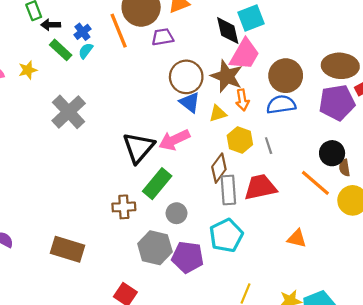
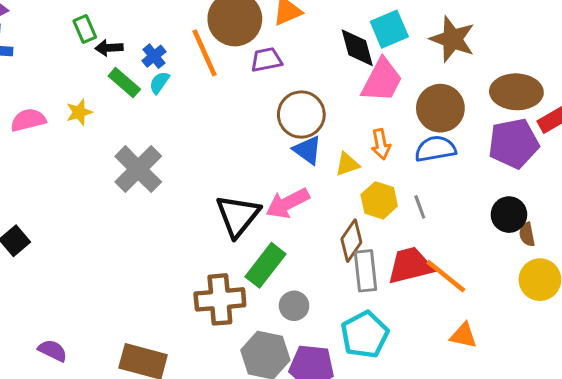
brown star: (227, 76) -> (452, 39), moved
orange line: (315, 183) -> (446, 276), moved
brown cross: (124, 207) -> (220, 299), size x1.5

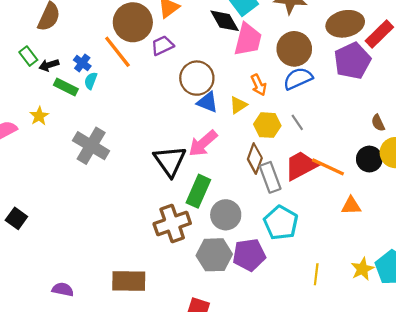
black circle: (509, 215) -> (369, 159), moved
gray circle: (294, 306) -> (226, 215), size x1.4

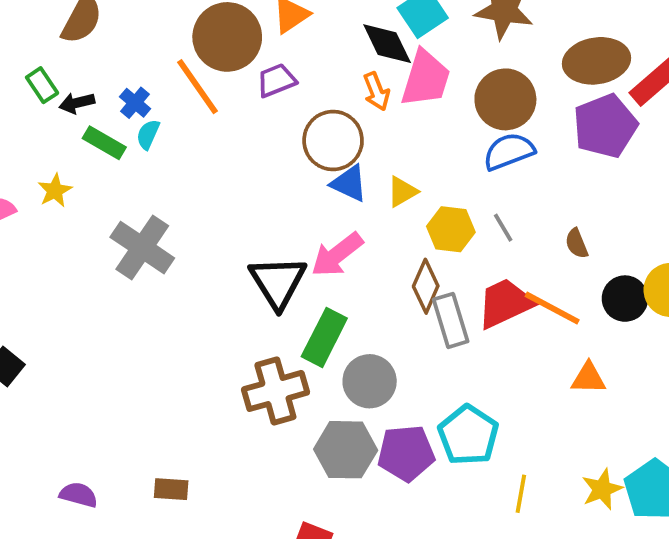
orange arrow: (259, 85) -> (376, 91), moved
brown semicircle: (378, 123) -> (577, 243), moved
cyan pentagon: (281, 223) -> (468, 435), moved
brown rectangle: (129, 281) -> (171, 489), moved, size x0.6

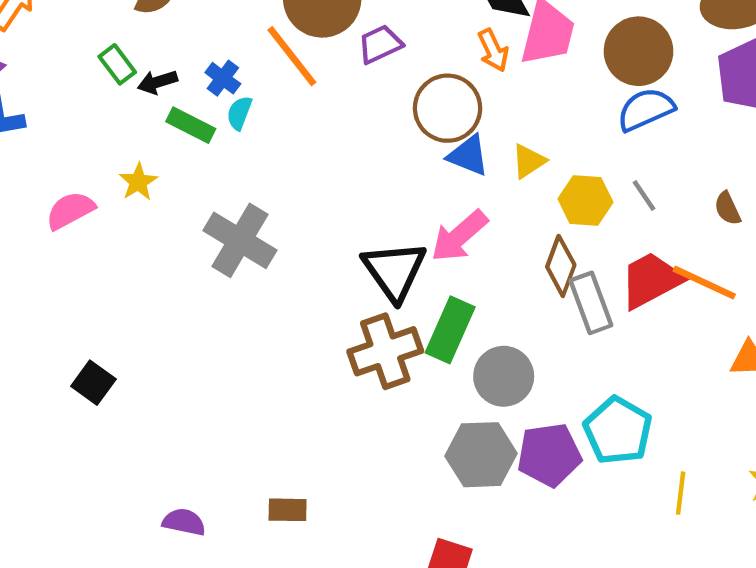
brown cross: (275, 391) -> (385, 351), moved

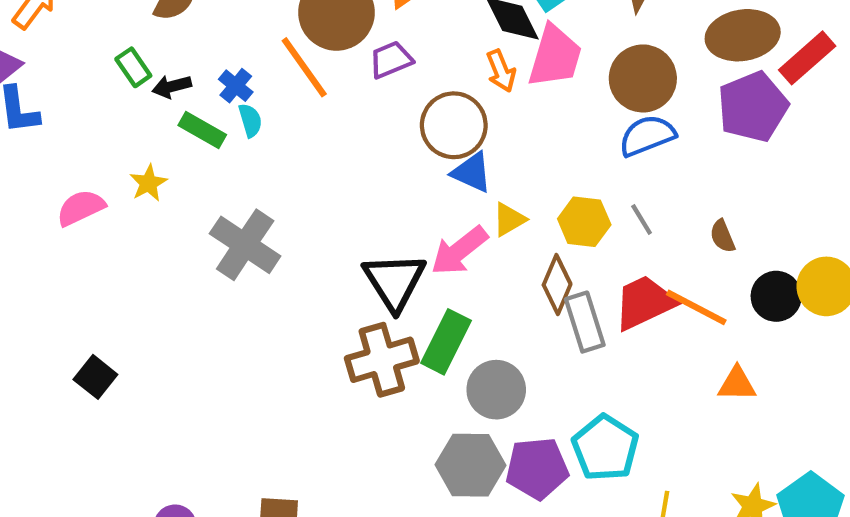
cyan semicircle: (239, 113) -> (250, 120), turned 140
yellow triangle: (529, 161) -> (509, 219), moved

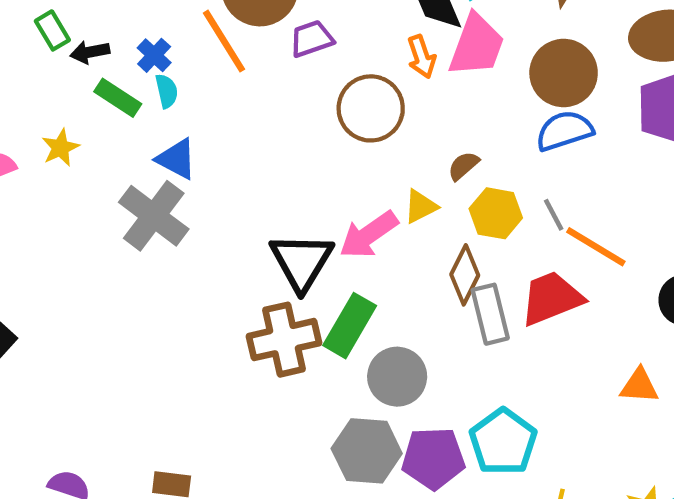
blue triangle: (472, 172) -> (176, 159), moved
brown semicircle: (722, 236) -> (463, 166), moved, turned 68
orange line: (696, 307) -> (596, 247), moved

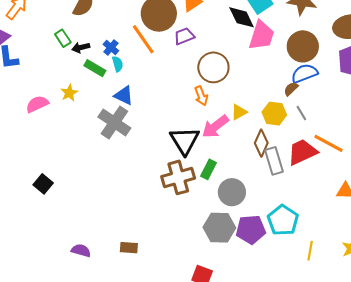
orange arrow: (422, 57) -> (201, 96), moved
brown semicircle: (463, 166) -> (291, 89), moved
orange line: (596, 247) -> (329, 143), moved
green rectangle: (350, 326) -> (209, 169), size x0.7

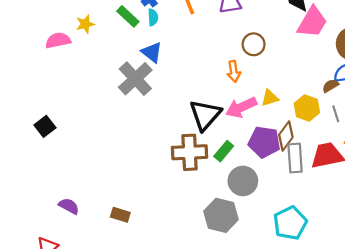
brown circle: (213, 67) -> (254, 44), size x0.7
yellow star: (69, 93) -> (85, 24), moved
purple pentagon: (251, 230) -> (264, 142), moved

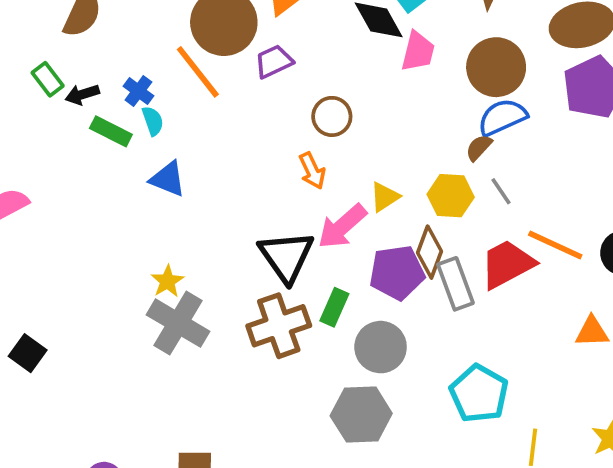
pink trapezoid: (312, 22) -> (418, 51), size x0.7
yellow star: (85, 24) -> (167, 281), moved
gray cross: (135, 79) -> (178, 323), moved

